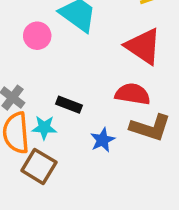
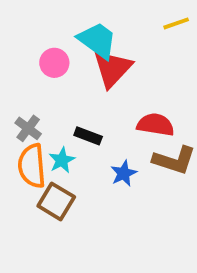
red triangle: (143, 46) -> (112, 68), moved, turned 39
cyan star: (44, 128) -> (62, 160), turned -30

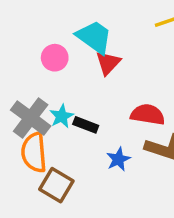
red triangle: (112, 68) -> (108, 63), size x0.7
gray cross: (28, 128) -> (31, 118), size x1.6
cyan star: (62, 160) -> (62, 116), moved

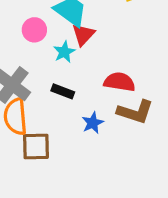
cyan star: (62, 116) -> (64, 52), moved
brown square: (56, 185) -> (36, 146), turned -32

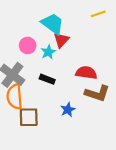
pink circle: (34, 30) -> (28, 45), moved
blue star: (93, 123) -> (68, 110), moved

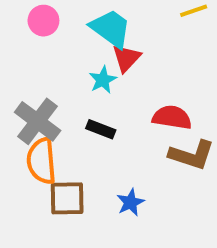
pink circle: (28, 45) -> (43, 21), moved
blue star: (68, 110) -> (130, 202), moved

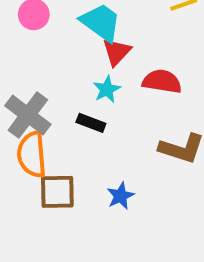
cyan star: (103, 80) -> (107, 89), moved
red semicircle: (172, 117) -> (162, 81), moved

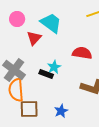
red triangle: (117, 52) -> (34, 38), moved
cyan star: (107, 89) -> (54, 67), moved

